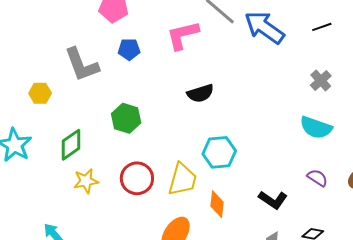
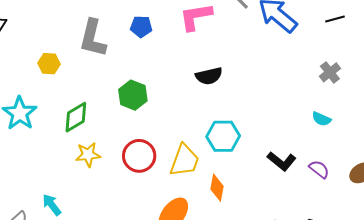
gray L-shape: (82, 65) -> (93, 38), turned 30
cyan semicircle: (316, 128) -> (321, 119), size x0.6
black L-shape: (273, 200) -> (282, 161), moved

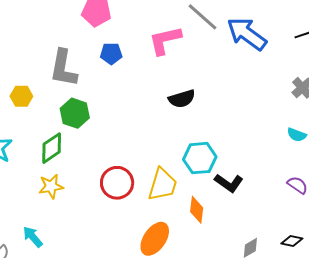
green hexagon: (133, 95) -> (75, 113), moved
yellow star: (88, 155) -> (51, 186), moved
black L-shape: (282, 161) -> (229, 183), moved

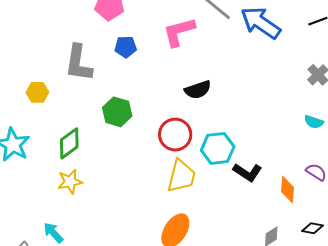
green hexagon: (75, 113) -> (117, 112), moved
red circle: (117, 183) -> (175, 135), moved
orange diamond: (197, 210) -> (287, 190), moved

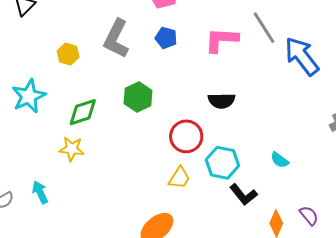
cyan semicircle: (314, 122) -> (280, 160), moved
yellow trapezoid: (181, 176) -> (179, 178), size x0.7

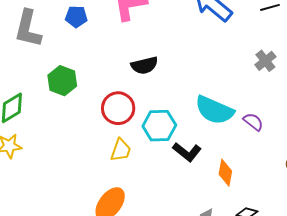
cyan semicircle: (280, 160) -> (214, 110), size x2.0
purple semicircle: (309, 216) -> (253, 122), moved

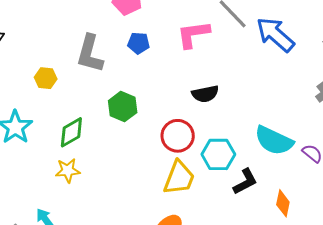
yellow trapezoid: (121, 150) -> (179, 178), size x1.5
black L-shape: (187, 152) -> (245, 182), turned -68

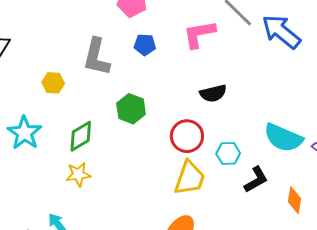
cyan hexagon: (218, 154) -> (228, 153), size x0.7

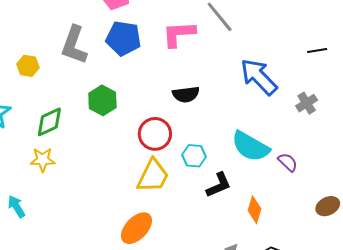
blue arrow: (281, 32) -> (259, 77), moved
blue pentagon: (145, 45) -> (123, 38), size x1.6

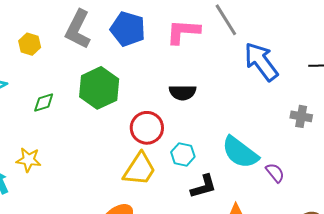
blue arrow: (259, 77) -> (261, 62), moved
green hexagon: (102, 100) -> (99, 88), size x1.4
gray cross: (307, 103) -> (301, 116), turned 35
green diamond: (49, 122) -> (44, 102), size x0.7
yellow star: (43, 160) -> (29, 160), moved

